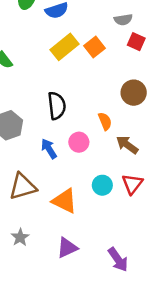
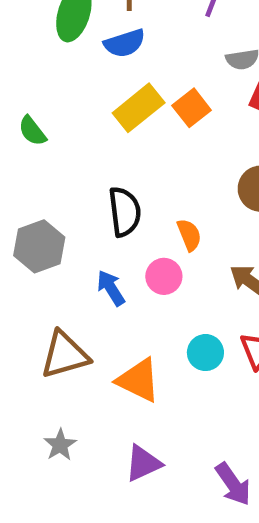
orange semicircle: (105, 121) -> (189, 235), moved

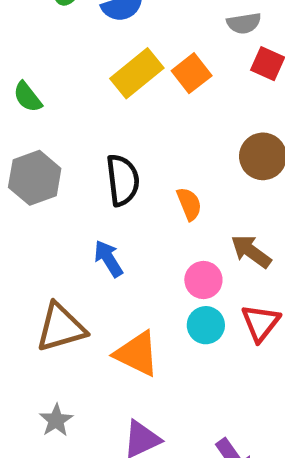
gray hexagon: (39, 246) -> (35, 178), moved
pink circle: (164, 276) -> (203, 280), moved

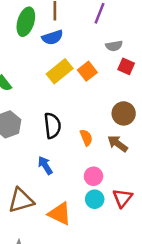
brown arrow: (251, 251) -> (118, 144), moved

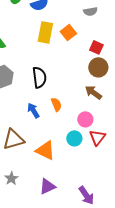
red square: (126, 66) -> (96, 47), moved
yellow rectangle: (60, 71) -> (45, 32), turned -40
orange semicircle: (86, 138) -> (56, 104), moved
pink circle: (93, 176) -> (85, 119), moved

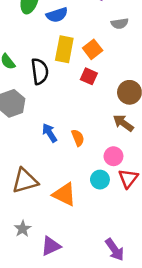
red square: (96, 47) -> (89, 76), moved
black semicircle: (39, 77) -> (40, 71), moved
blue arrow: (33, 110) -> (50, 133), moved
purple triangle: (47, 186) -> (51, 246), moved

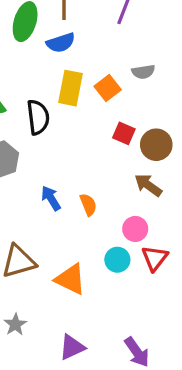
gray semicircle: (120, 23) -> (143, 72), moved
red square: (89, 76) -> (124, 133), moved
purple triangle: (51, 246) -> (72, 347), moved

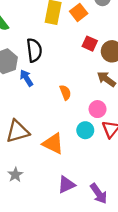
black semicircle: (38, 117) -> (34, 50), moved
blue arrow: (51, 198) -> (26, 78), moved
purple triangle: (72, 347) -> (66, 185), moved

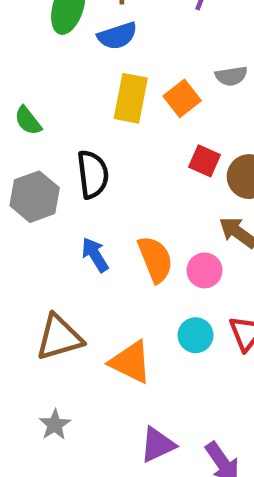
blue arrow: (26, 78) -> (95, 255), moved
orange semicircle: (65, 92) -> (155, 259), size x1.5
pink circle: (98, 109) -> (204, 270), moved

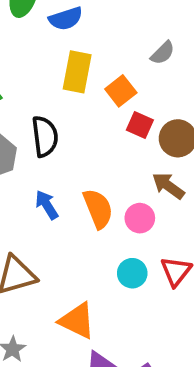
gray semicircle: (231, 76) -> (163, 53), turned -36
orange square: (182, 98) -> (121, 91), moved
orange triangle: (131, 362) -> (77, 321), moved

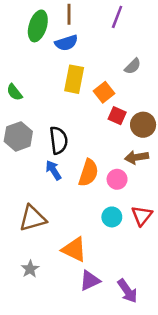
black semicircle: (45, 136) -> (59, 140), moved
brown arrow: (168, 186) -> (137, 157), turned -45
orange semicircle: (98, 209) -> (88, 173), turned 40

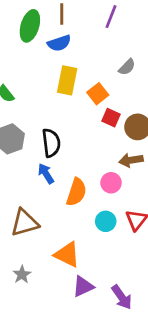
orange semicircle: (88, 173) -> (76, 192), moved

